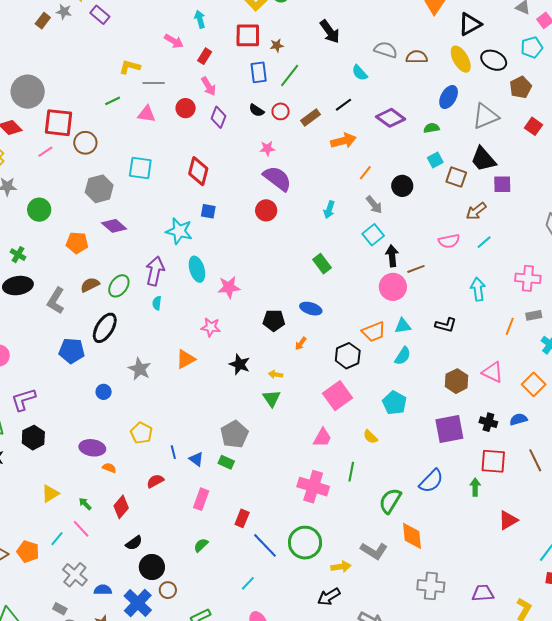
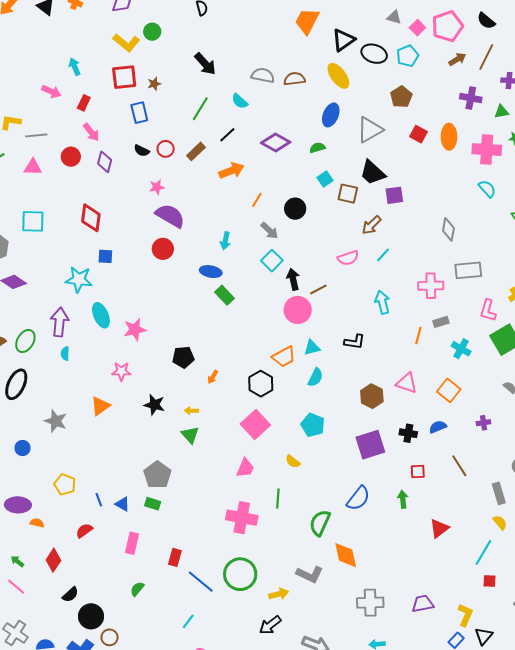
black ellipse: (494, 60) -> (374, 54), moved
green line: (290, 75) -> (200, 109), moved
blue ellipse: (311, 309) -> (211, 272), moved
red square: (493, 461) -> (418, 471), size x0.6

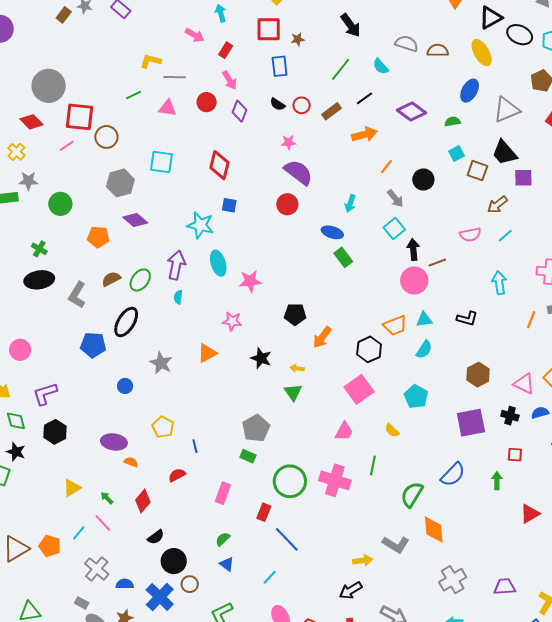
orange arrow: (213, 377) -> (322, 337), size x1.6
pink triangle: (407, 383) -> (524, 384), moved
blue triangle: (122, 504) -> (227, 564), moved
green circle: (240, 574) -> (290, 481), moved
gray cross: (370, 603) -> (453, 580), turned -36

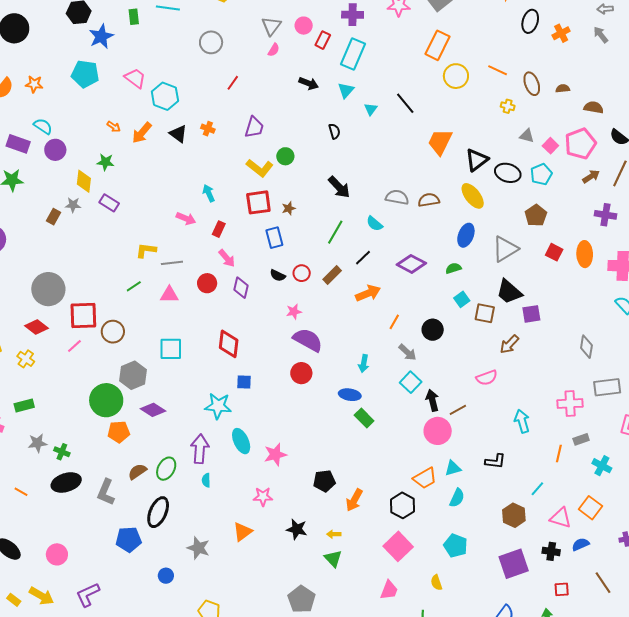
gray star: (28, 181) -> (37, 443), moved
green circle: (60, 204) -> (106, 400), moved, size x1.4
cyan line: (505, 236) -> (537, 489), moved
yellow semicircle: (392, 430) -> (436, 583), turned 35

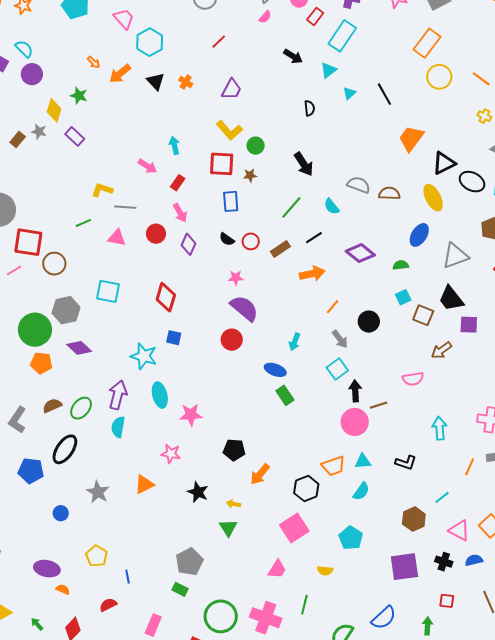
green circle: (285, 156) -> (256, 146), moved
cyan semicircle: (206, 480) -> (118, 427), size x1.5
yellow semicircle: (436, 583) -> (325, 571), turned -77

